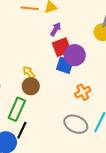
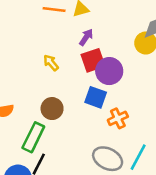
blue square: (65, 65) -> (96, 97), moved
yellow arrow: (29, 72) -> (51, 63), moved

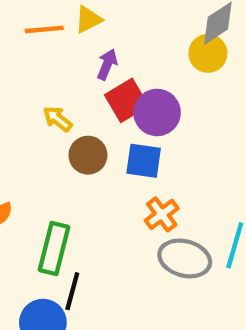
brown circle: (52, 109) -> (88, 155), moved
orange cross: (118, 118) -> (162, 214), moved

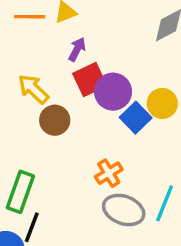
yellow circle: (208, 53) -> (162, 103), moved
yellow arrow: (58, 119) -> (33, 89), size x1.4
blue square: (144, 161) -> (136, 118), moved, turned 32

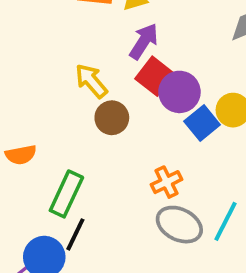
purple arrow: (77, 49) -> (144, 41), size x1.4
red square: (90, 80) -> (155, 76), turned -32

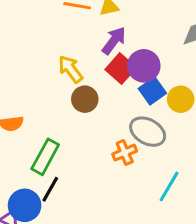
purple circle: (179, 92) -> (144, 66), moved
blue square: (202, 123) -> (152, 91), moved
gray ellipse: (179, 225) -> (148, 132), moved

